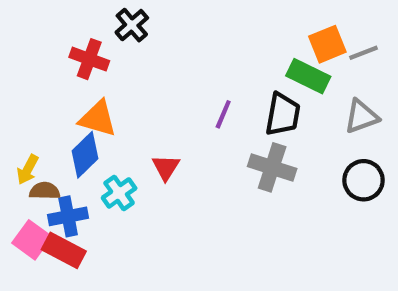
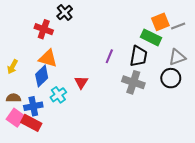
yellow arrow: (28, 170) -> (13, 67), moved
black circle: (363, 180) -> (171, 78), moved
brown semicircle: (45, 191) -> (14, 98), moved

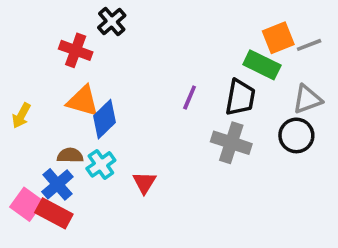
blue diamond: (42, 76) -> (105, 119), moved
red triangle: (81, 82) -> (144, 183), moved
brown semicircle: (14, 98) -> (70, 155), moved
blue cross: (33, 106) -> (57, 184), turned -30

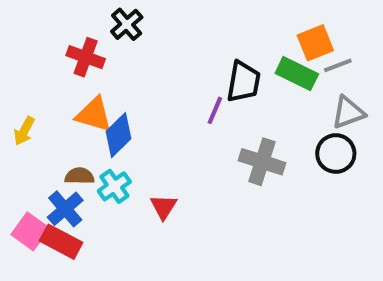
gray line: (309, 45) -> (338, 65), moved
black trapezoid: (240, 97) -> (244, 82), moved

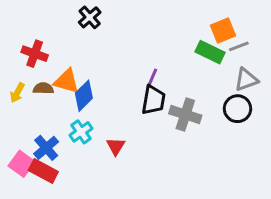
red cross: (86, 57) -> (35, 54), moved
black trapezoid: (244, 82) -> (153, 100), moved
brown semicircle: (80, 176) -> (43, 88), moved

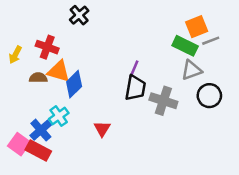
red cross: (35, 54) -> (47, 47), moved
gray triangle: (246, 80) -> (191, 70), moved
yellow arrow: (17, 93) -> (15, 55), moved
cyan cross: (81, 132) -> (59, 116), moved

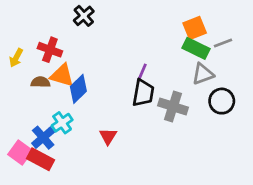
orange square: (197, 27) -> (195, 28), moved

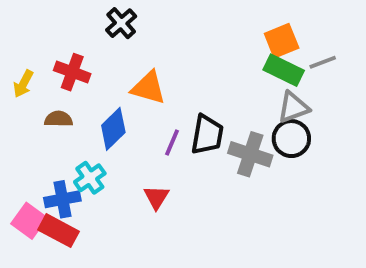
purple line: (142, 73) -> (172, 142), moved
orange triangle: (62, 75) -> (149, 88), moved
black circle: (222, 101) -> (291, 139), moved
blue cross: (43, 138) -> (62, 199), turned 30

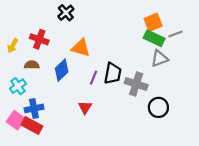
black circle: (291, 139) -> (158, 107), moved
cyan cross: (90, 178) -> (18, 86), moved

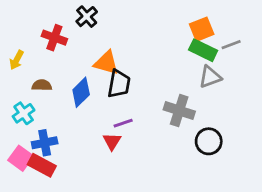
red cross: (39, 39) -> (54, 38), moved
black trapezoid: (113, 73) -> (119, 84), moved
purple line: (94, 78) -> (123, 123), moved, turned 48

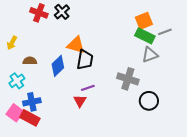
red cross: (54, 38) -> (39, 13), moved

